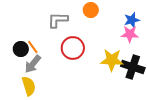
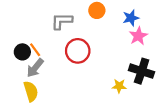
blue star: (132, 20) -> (131, 18), moved
pink star: (130, 34) -> (138, 36), turned -30
yellow star: (112, 60) -> (119, 86), moved, size x0.6

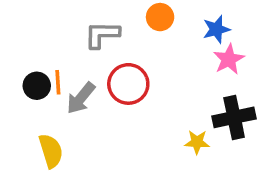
orange line: (35, 50) -> (58, 82), turned 32
gray arrow: (35, 68) -> (81, 98), moved
black cross: (142, 71) -> (234, 117), turned -30

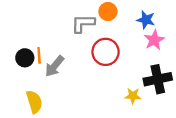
blue star: (216, 29) -> (146, 20), turned 30
gray L-shape: (102, 35) -> (83, 23), moved
red circle: (128, 84) -> (106, 52), moved

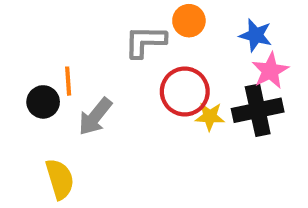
orange line: (39, 55) -> (68, 81), moved
black cross: (158, 79) -> (258, 110), moved
yellow star: (133, 96) -> (210, 117), moved

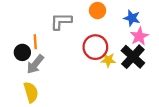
gray L-shape: (145, 41) -> (61, 21), moved
black cross: (258, 110) -> (133, 57), turned -35
gray arrow: (95, 117) -> (35, 64), moved

